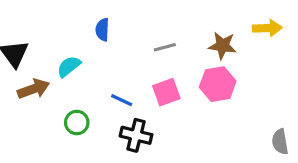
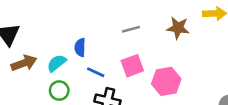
blue semicircle: (102, 30) -> (80, 47), moved
cyan semicircle: (69, 66) -> (57, 63), moved
pink hexagon: (218, 84) -> (166, 81), moved

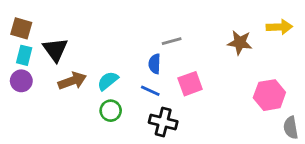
gray line: (131, 29) -> (172, 41), moved
blue semicircle: (80, 47) -> (155, 64), moved
pink hexagon: (166, 81) -> (269, 95), moved

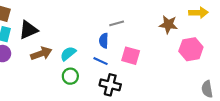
black triangle: (55, 50) -> (28, 30), turned 42
pink square: (190, 84) -> (131, 56), turned 36
pink hexagon: (269, 95) -> (191, 49), moved

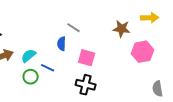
gray line: (117, 23) -> (74, 28), turned 48
blue line: (100, 61) -> (48, 68), moved
black cross: (110, 85) -> (86, 85), moved

